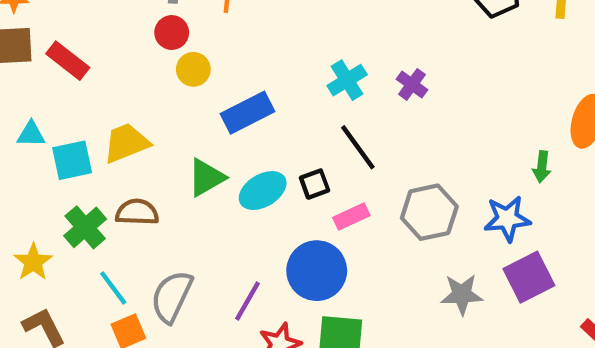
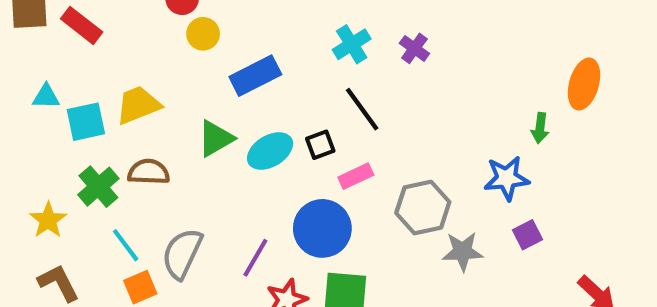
gray hexagon: (429, 212) -> (423, 208), moved
purple square: (529, 277) -> (527, 235), size x0.6

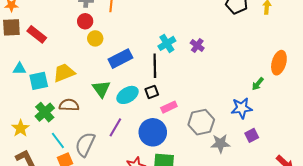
black line: (362, 109) -> (155, 66), moved, turned 35
green arrow: (540, 128) -> (258, 84), turned 32
green triangle: (216, 138) -> (101, 89), turned -36
purple line: (255, 258) -> (115, 127), moved

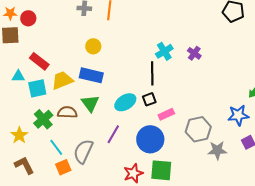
red circle: (85, 21) -> (28, 18), moved
red rectangle: (37, 34) -> (39, 61), moved
blue rectangle: (120, 59) -> (91, 75), moved, turned 40
green triangle: (101, 89) -> (90, 103), moved

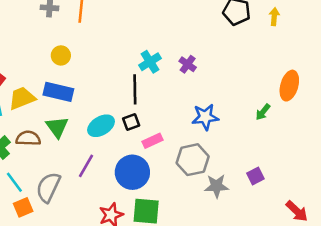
blue star: (238, 115) -> (205, 117), moved

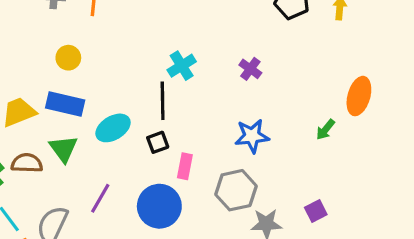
purple cross: (188, 64) -> (250, 69), moved
cyan ellipse: (101, 126) -> (113, 128), moved
pink rectangle: (152, 141) -> (185, 166), turned -54

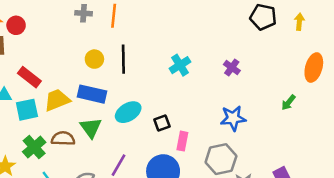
orange ellipse: (359, 96) -> (314, 68), moved
black line: (163, 101) -> (123, 59), moved
green arrow: (325, 130) -> (288, 102), moved

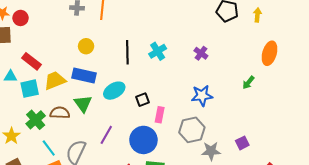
black line: (123, 59) -> (127, 52), moved

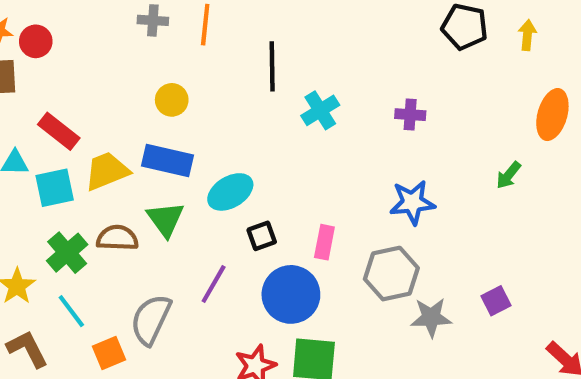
black line: (127, 52) -> (272, 66), moved
purple cross: (201, 53) -> (410, 115), turned -32
black square: (142, 100) -> (262, 236), moved
cyan line: (49, 148) -> (71, 311), moved

